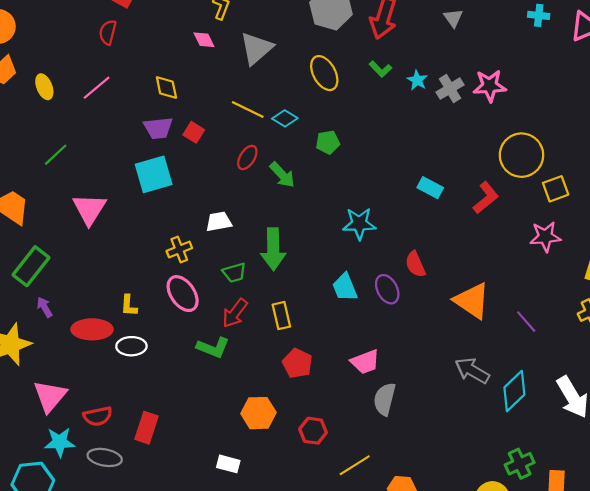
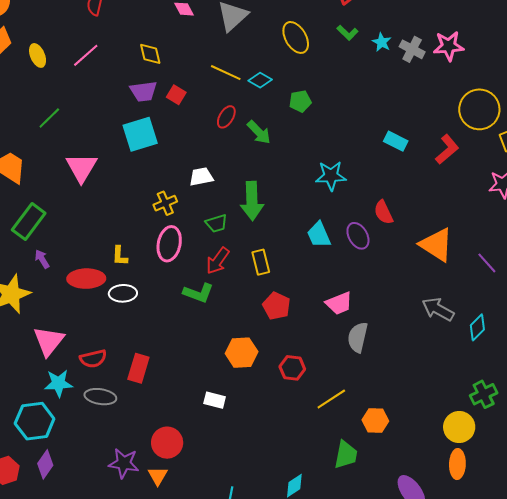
gray cross: (450, 89) -> (412, 49), turned -30
pink ellipse: (183, 294) -> (169, 244), turned 48
cyan diamond: (514, 391) -> (477, 327), size x0.7

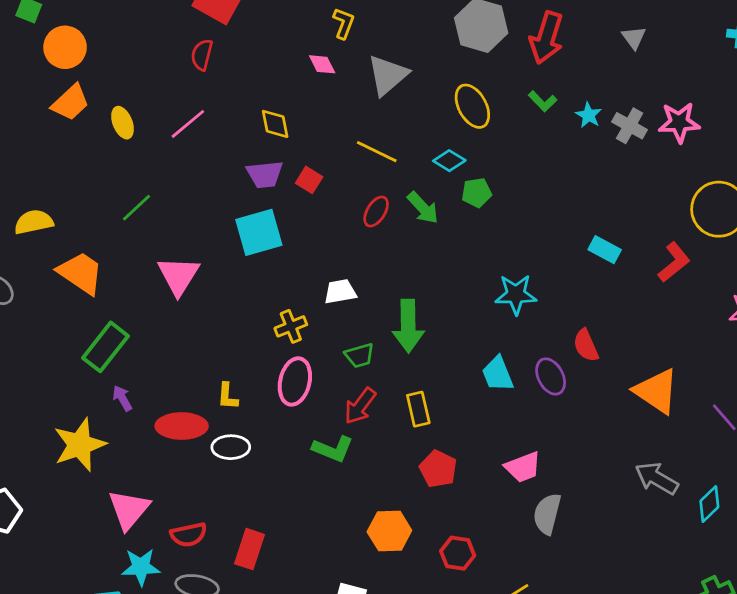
cyan diamond: (260, 80) -> (449, 161), moved
green arrow: (259, 132) -> (423, 208), moved

